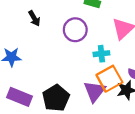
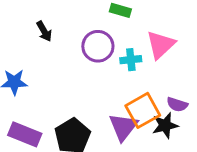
cyan cross: (101, 54) -> (131, 60), moved

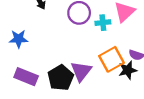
purple triangle: (123, 127) -> (81, 71), moved

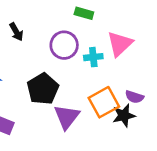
black pentagon: (61, 78) -> (43, 89), moved

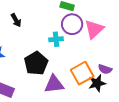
purple circle: (64, 45) -> (72, 24), moved
cyan cross: (93, 57) -> (56, 39), moved
purple triangle: (67, 117) -> (54, 84), turned 45

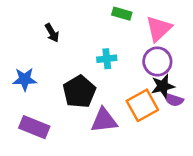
purple circle: (72, 24) -> (157, 62), moved
pink triangle: (94, 29) -> (159, 29), moved
black star: (97, 83) -> (163, 86), moved

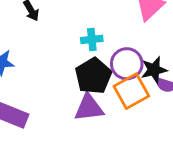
purple circle: (157, 62) -> (127, 64), moved
black pentagon: (79, 92) -> (93, 76), moved

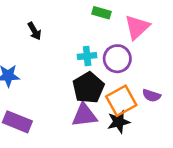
purple circle: (127, 64) -> (117, 59), moved
black star: (154, 70) -> (119, 122), moved

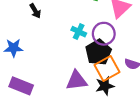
cyan cross: (87, 56) -> (79, 32), turned 32
black pentagon: (88, 88) -> (98, 52), moved

